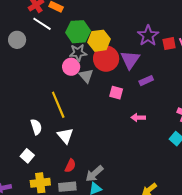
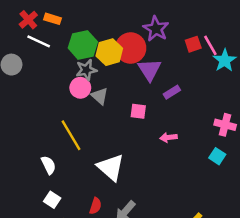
purple star: (148, 36) -> (156, 29), moved
red circle: (106, 59) -> (131, 48), moved
white triangle: (65, 136) -> (111, 167), moved, size x1.4
white square: (27, 156) -> (52, 200), moved

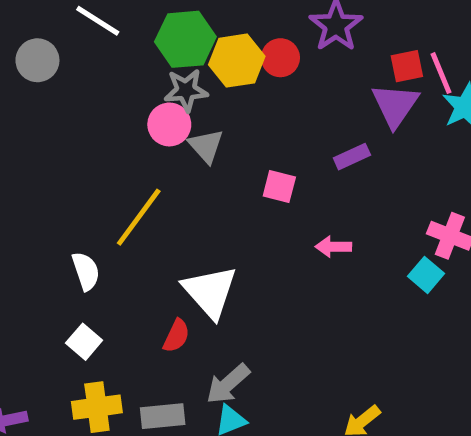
red circle: (131, 48) -> (280, 58), size x0.6
purple triangle: (149, 70) -> (395, 105), moved
yellow line: (71, 135) -> (139, 217), turned 60
cyan square: (217, 156) -> (426, 275), moved
red semicircle: (95, 206) -> (176, 336), moved

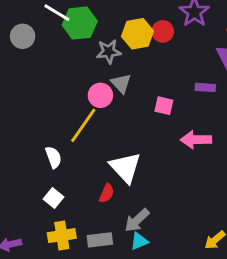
green hexagon: (185, 39) -> (80, 23), moved
pink circle: (169, 124) -> (100, 95), moved
purple rectangle: (352, 157) -> (205, 87), turned 30
pink arrow: (333, 247) -> (196, 140), size x1.5

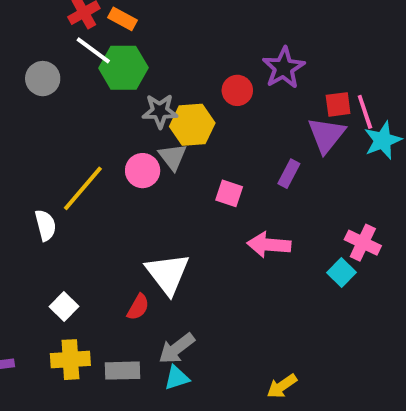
yellow hexagon: (138, 34) -> (192, 125), moved
purple rectangle: (205, 87) -> (289, 174), turned -72
yellow line: (83, 125) -> (83, 188), moved
white semicircle: (53, 157) -> (45, 225), moved

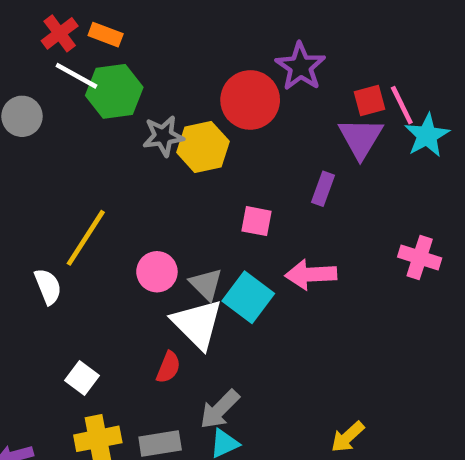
red circle: (237, 90) -> (250, 100), size x1.6
gray triangle: (173, 157) -> (206, 284), moved
pink circle: (143, 171) -> (157, 272), moved
cyan square: (341, 273) -> (248, 297), moved, size x1.5

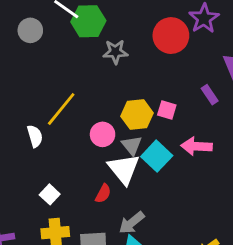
yellow hexagon: (203, 147) -> (137, 115), moved
purple rectangle: (323, 189) -> (210, 95), turned -60

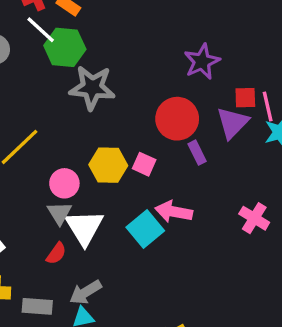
red circle: (171, 36) -> (177, 119), moved
gray star: (115, 52) -> (92, 88), size x1.5
gray triangle: (132, 145) -> (59, 213), moved
cyan square: (157, 156) -> (145, 229), moved

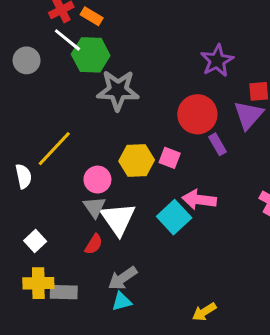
gray rectangle: (37, 306) -> (64, 292), moved

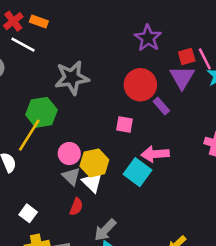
green hexagon: (91, 55) -> (41, 112), moved
yellow hexagon: (137, 160) -> (94, 163), moved
white triangle: (118, 219) -> (92, 182), size x0.7

